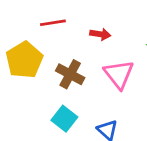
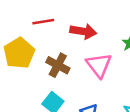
red arrow: (100, 34) -> (83, 31), size x1.5

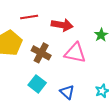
pink triangle: (99, 65) -> (75, 53), turned -40

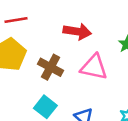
red line: (29, 17) -> (16, 20), moved

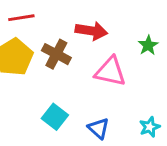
brown cross: (50, 67) -> (56, 54), moved

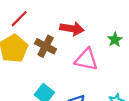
red line: (21, 18) -> (19, 19), turned -36

